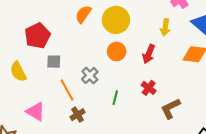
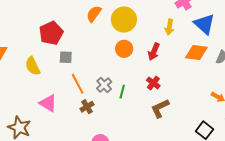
gray cross: (90, 75) -> (104, 85), moved
brown L-shape: (171, 108) -> (160, 108), moved

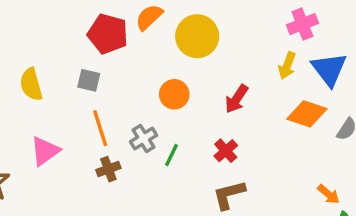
yellow arrow: (169, 27) -> (287, 66), moved
red pentagon: (51, 33) -> (108, 34), moved, turned 30
orange circle: (124, 49) -> (174, 94), moved
pink triangle: (48, 103) -> (45, 151), turned 42

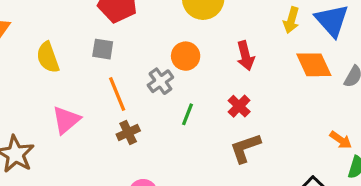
red arrow: (237, 99) -> (246, 56), turned -44
orange diamond: (307, 114) -> (314, 65), turned 51
gray cross: (144, 139) -> (160, 81), moved

